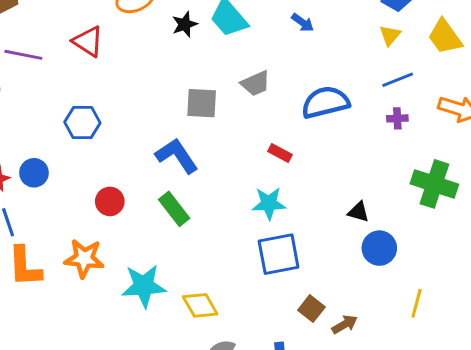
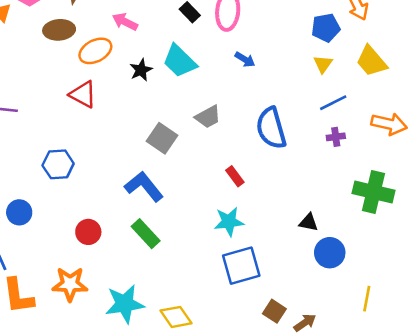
red triangle: (88, 41) -> (83, 94), moved
blue semicircle: (325, 102) -> (271, 128), turned -87
gray square: (202, 103) -> (162, 138), turned 36
red rectangle: (280, 153) -> (235, 176), turned 30

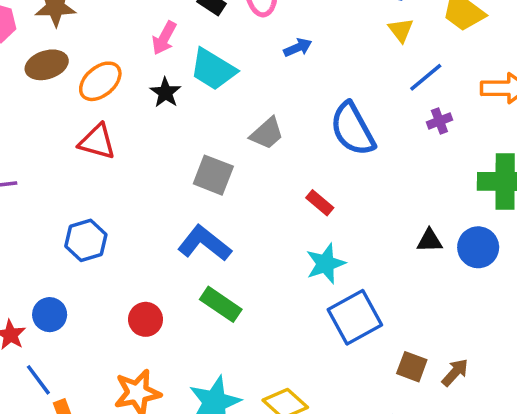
pink arrow: (125, 22) -> (164, 38), moved, turned -75
blue arrow: (245, 60) -> (298, 48), turned -42
blue circle: (330, 253) -> (478, 247), moved

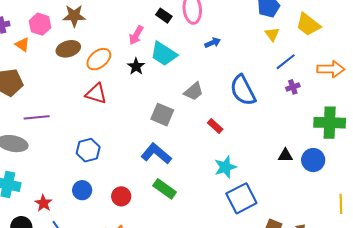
red rectangle: (320, 203) -> (215, 126), moved
blue circle: (50, 315) -> (82, 190), moved

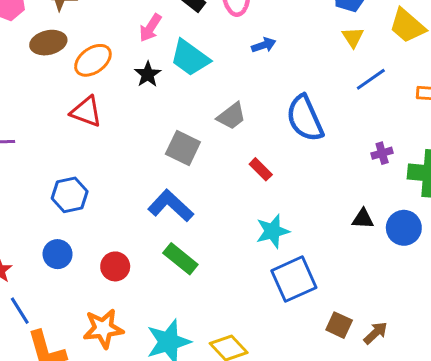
purple cross: (293, 87) -> (382, 153), moved

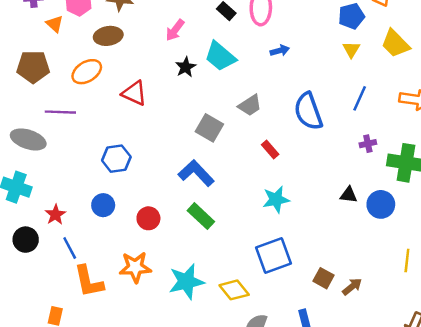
pink arrow: (150, 28) -> (175, 30), moved
orange ellipse: (93, 60) -> (87, 72), moved
blue line: (371, 79) -> (360, 98), moved, turned -35
blue square: (294, 279) -> (273, 255), moved

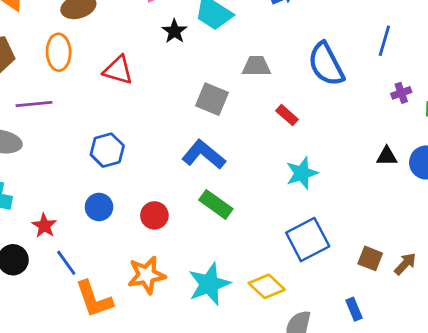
orange ellipse: (87, 72) -> (59, 52), turned -52
gray trapezoid: (250, 105) -> (256, 66), turned -140

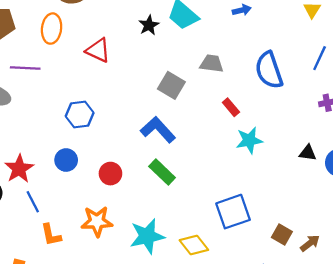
cyan star: (302, 173) -> (249, 140), moved
red star: (44, 226) -> (19, 169), size x1.4
orange L-shape: (94, 299) -> (51, 235), size x0.7

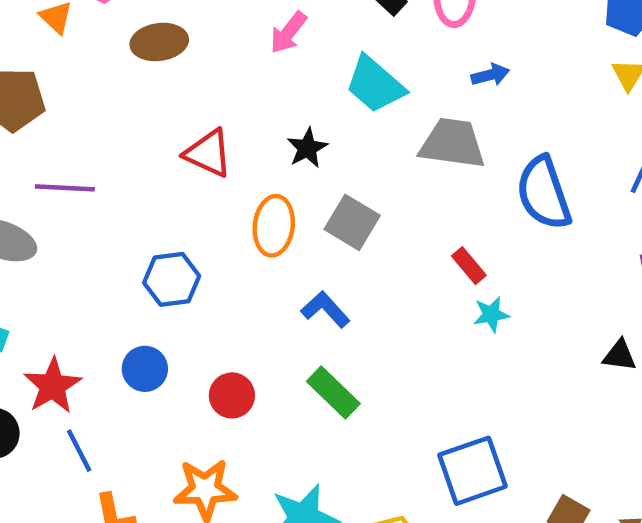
black star: (149, 25) -> (307, 148), moved
orange ellipse: (52, 29) -> (274, 226), moved
gray trapezoid: (212, 64) -> (452, 143), moved, size x1.4
blue L-shape: (158, 130) -> (325, 309), size x0.7
cyan star: (249, 140) -> (491, 314), moved, size x0.7

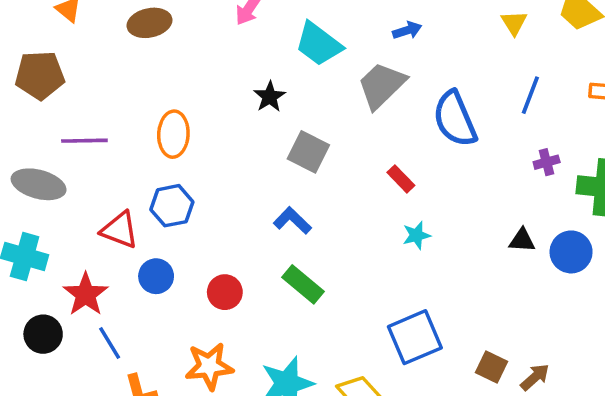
gray trapezoid: (452, 143) -> (382, 85), turned -48
red triangle: (208, 153) -> (120, 230), moved
orange ellipse: (274, 226) -> (173, 134), moved
cyan star: (491, 314) -> (416, 235), moved

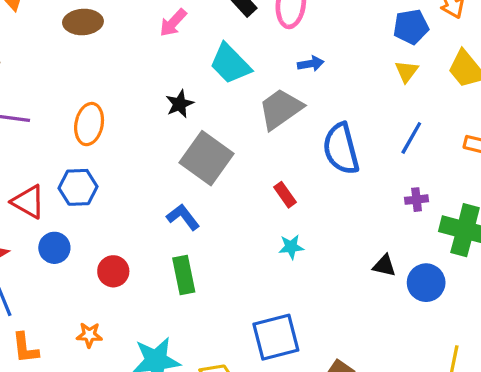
gray square: (308, 152) -> (206, 158), size x1.4
green rectangle: (303, 284) -> (184, 275), turned 30
orange star: (209, 366) -> (89, 335), size x0.6

